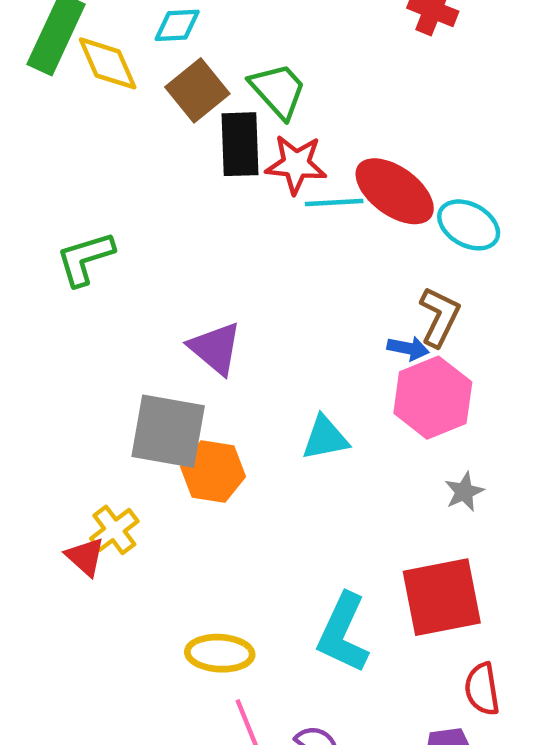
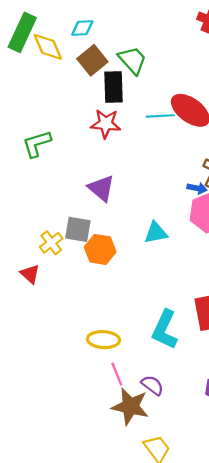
red star: (296, 164) -> (106, 124), moved
gray square: (168, 431) -> (78, 229), size x0.7
yellow cross: (114, 530) -> (51, 243), moved
red triangle: (85, 557) -> (30, 274), moved

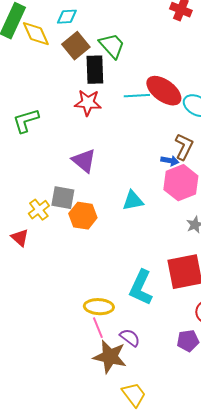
yellow ellipse: (103, 340) -> (99, 307), moved

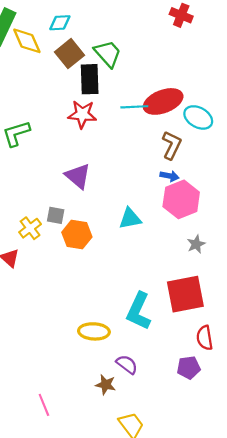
red ellipse: (164, 91) -> (163, 101), turned -57
brown L-shape: (184, 147) -> (172, 145), moved
gray square: (63, 198) -> (56, 215), size x0.7
pink line: (98, 328) -> (44, 405), moved
brown star: (110, 357) -> (106, 385), size x0.6

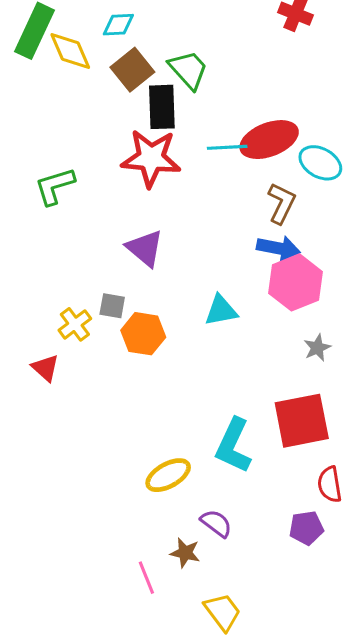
red star: (82, 114) -> (151, 158), size x1.4
blue arrow: (169, 176) -> (278, 248), size x1.5
yellow ellipse: (94, 331) -> (168, 475), turned -32
pink line: (44, 405) -> (146, 578), moved

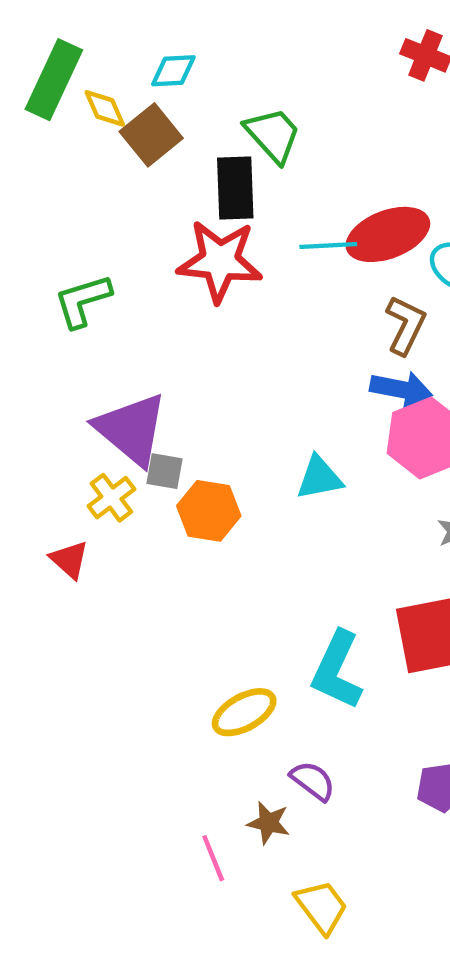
yellow diamond: (70, 51) -> (105, 108), size x0.7
brown square: (132, 70) -> (151, 135), moved
purple triangle: (145, 248) -> (131, 429), moved, size x1.4

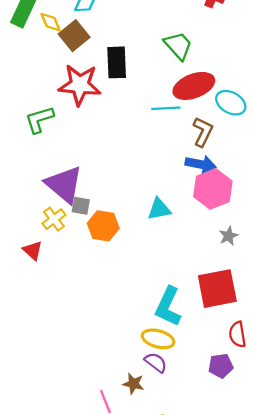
green trapezoid: (273, 135) -> (178, 46), moved
cyan line: (328, 246) -> (166, 108), moved
red star: (220, 261) -> (80, 85), moved
yellow ellipse: (244, 712) -> (158, 339), moved, turned 44

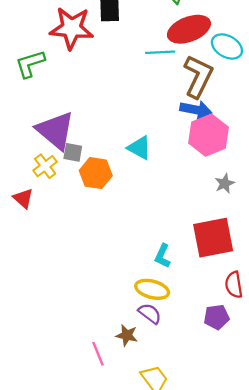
brown L-shape: (203, 132) -> (198, 76), size x1.4
cyan triangle: (159, 209) -> (139, 148), moved, turned 40
cyan L-shape: (168, 306) -> (162, 256), size x0.6

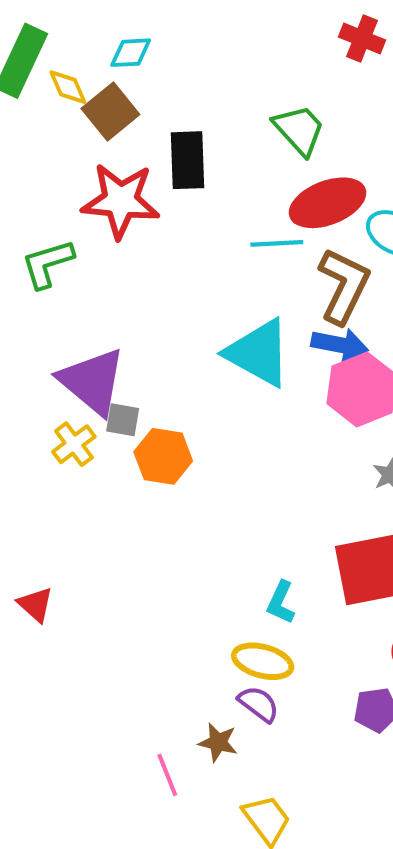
cyan triangle: (139, 148) -> (259, 353), moved, size x1.6
red triangle: (23, 198) -> (35, 604), moved

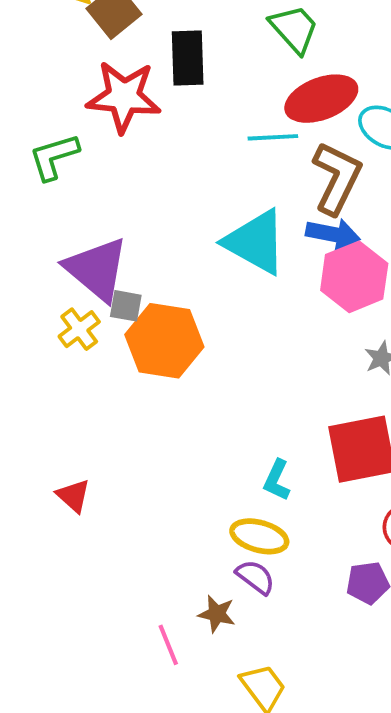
orange hexagon: (163, 456) -> (164, 341), size x1.4
red triangle: (35, 604) -> (73, 496), moved

